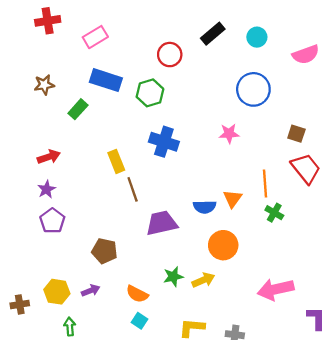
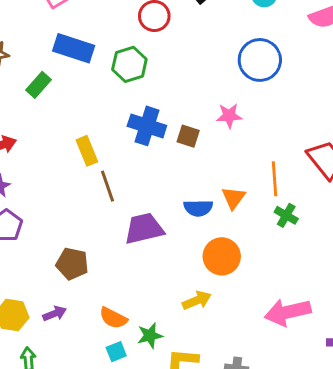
brown square: (296, 134) -> (188, 136), moved
green star: (173, 277) -> (150, 336), moved
cyan square: (139, 321) -> (116, 352), turned 35

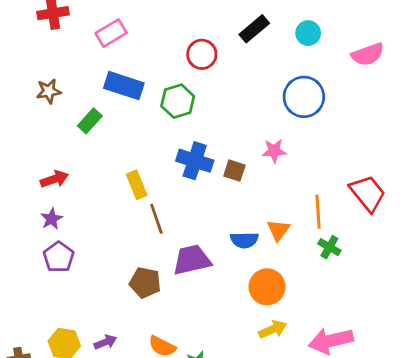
brown pentagon: (72, 264) -> (145, 283), moved
yellow arrow: (197, 300) -> (273, 329), moved

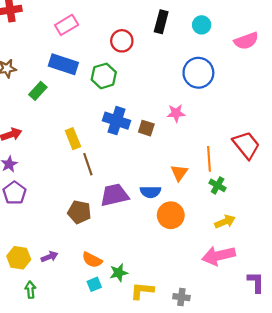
black rectangle: (254, 29) -> (161, 22), turned -35
pink rectangle: (111, 33) -> (67, 25), moved
blue semicircle: (244, 240) -> (151, 192), moved
yellow arrow: (273, 329) -> (225, 222), moved

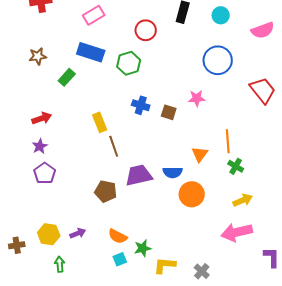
blue cross: (117, 121) -> (141, 105), size x0.7
red trapezoid: (246, 145) -> (263, 90), moved
gray cross: (181, 297) -> (202, 271), turned 35

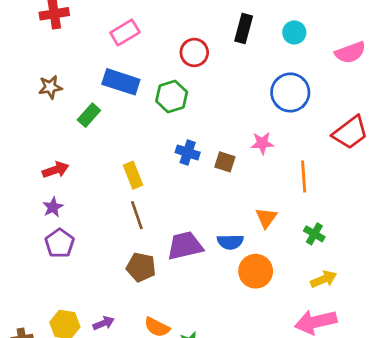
red trapezoid: (263, 90) -> (350, 132), turned 92
orange line: (228, 141) -> (304, 176), moved
brown line: (114, 146) -> (137, 215), moved

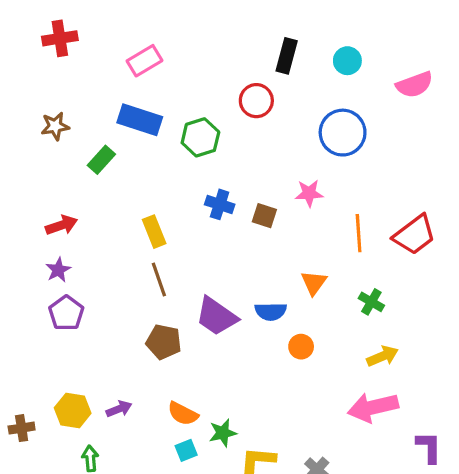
red circle: (194, 52) -> (256, 101), moved
red trapezoid: (350, 132) -> (414, 235), moved
purple trapezoid: (185, 246) -> (216, 316), turned -132
orange circle: (256, 271) -> (301, 347), size x0.6

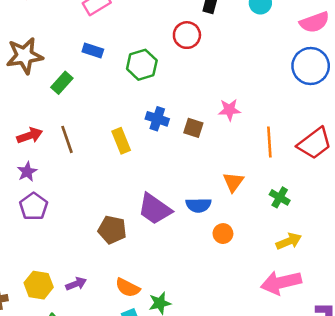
blue rectangle: (140, 120) -> (93, 51), size x0.6
brown star: (55, 126) -> (25, 56), size x1.6
blue circle: (343, 133) -> (311, 66), moved
yellow rectangle: (154, 232) -> (121, 141), moved
brown line: (159, 280) -> (67, 139), moved

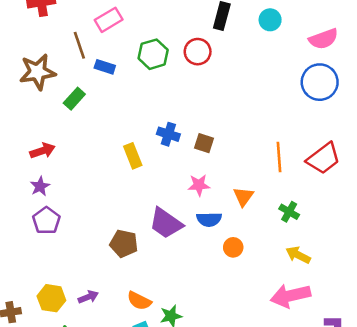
green hexagon: (142, 65) -> (153, 54), moved
pink star: (229, 110) -> (199, 185), moved
brown line: (67, 139) -> (79, 45), moved
yellow arrow: (289, 241) -> (298, 255), turned -130

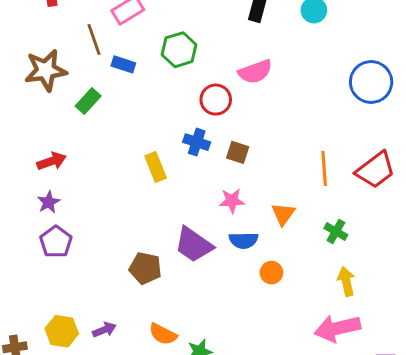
pink semicircle: (323, 39) -> (255, 72), moved
red circle: (198, 52) -> (216, 100), moved
yellow arrow: (298, 255) -> (346, 281), turned 50

